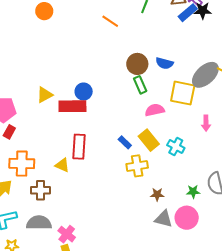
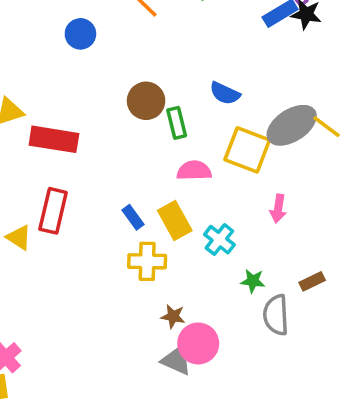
brown circle: (137, 64) -> (146, 101), moved
blue circle: (84, 92) -> (80, 34), moved
green star: (193, 192) -> (253, 281), moved
pink circle: (187, 218) -> (198, 343), moved

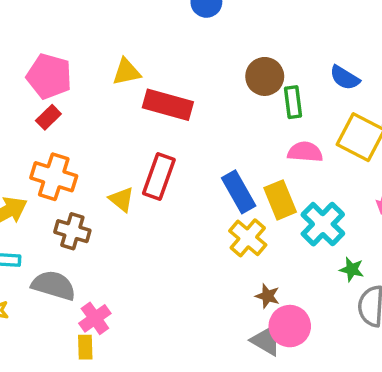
blue rectangle: (133, 217) -> (239, 192), size x1.6
cyan cross: (219, 240) -> (323, 224), size x1.4
yellow cross: (147, 261) -> (248, 238), turned 33

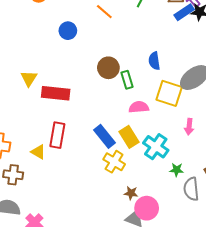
yellow triangle: (126, 72) -> (29, 78), turned -36
blue semicircle: (345, 78) -> (154, 61), turned 60

